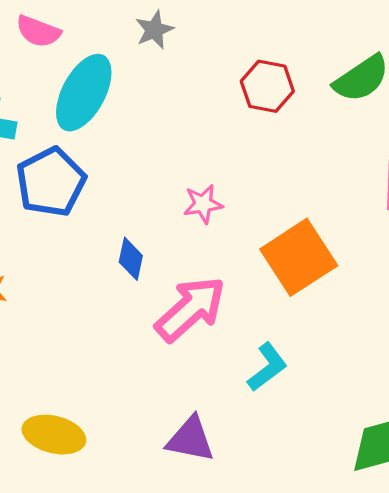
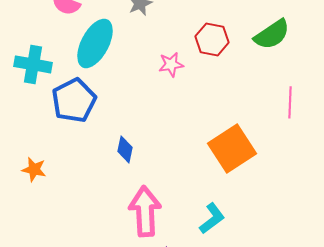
pink star: (203, 204) -> (171, 64), moved
pink arrow: (190, 309) -> (145, 211), moved, turned -51

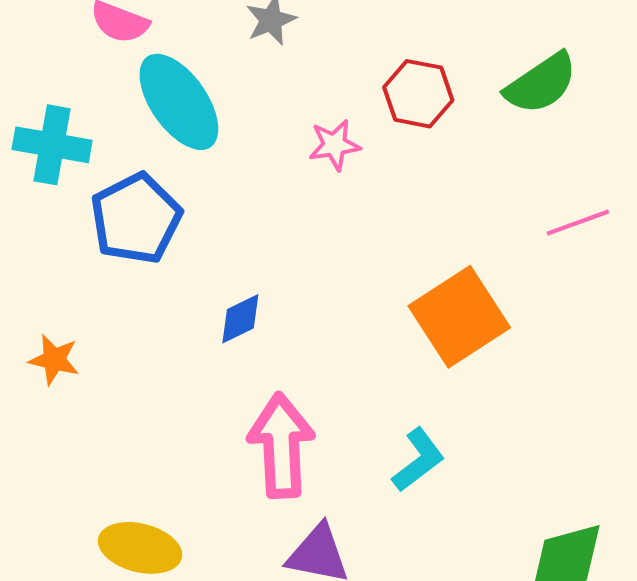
cyan ellipse: (95, 43) -> (179, 102), turned -63
pink line: (290, 102) -> (578, 223), turned 68
blue diamond: (125, 149) -> (240, 319), turned 52

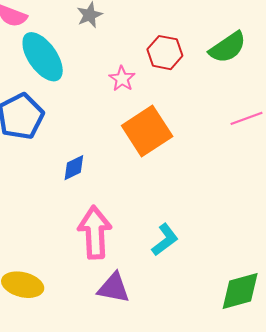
pink star: (334, 145) -> (122, 79), turned -30
orange square: (459, 317) -> (147, 131), moved

